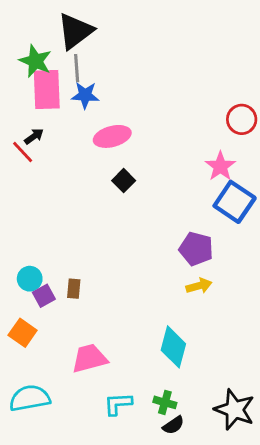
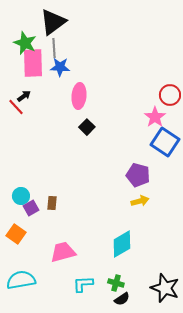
red circle: (242, 119) -> (170, 95), moved
pink ellipse: (112, 136) -> (79, 96), turned -70
cyan diamond: (173, 347) -> (122, 244), turned 44

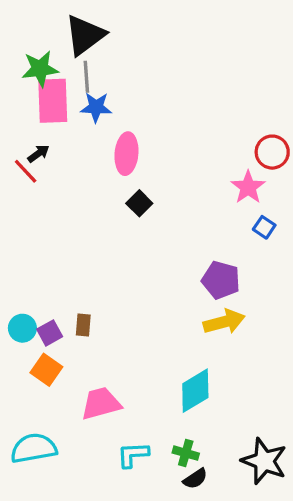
green star: (25, 43) -> (40, 69), turned -30
blue square: (165, 142) -> (264, 227), size x0.5
cyan circle: (21, 196) -> (22, 328), moved
yellow arrow: (140, 201) -> (224, 322), size x1.4
orange square: (16, 234) -> (46, 370), moved

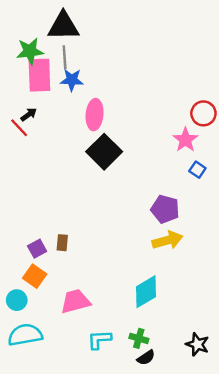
black triangle: (85, 35) -> (63, 26), turned 36
black square: (139, 203) -> (104, 152), size x1.8
cyan circle: (22, 328) -> (17, 300), moved
black star: (264, 461) -> (197, 344), size x0.7

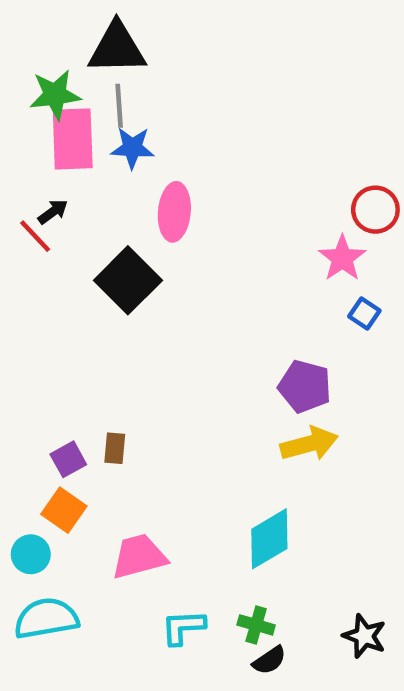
black square: (104, 152) -> (128, 280), moved

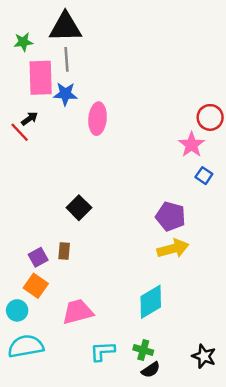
green star: (55, 95) -> (23, 42), moved, size x0.7
blue star: (132, 148) -> (65, 94), moved
black square: (128, 280) -> (79, 208), moved, size x0.7

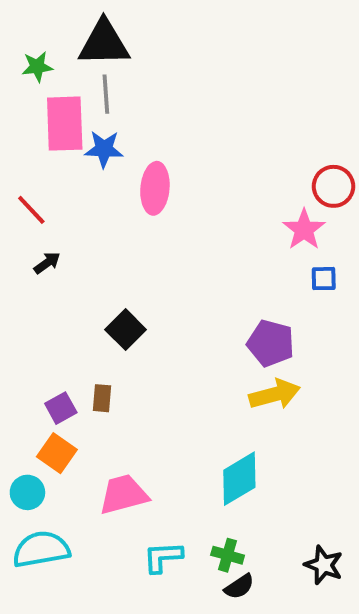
black arrow: (29, 119) -> (47, 263), moved
blue square: (204, 176) -> (324, 279), turned -35

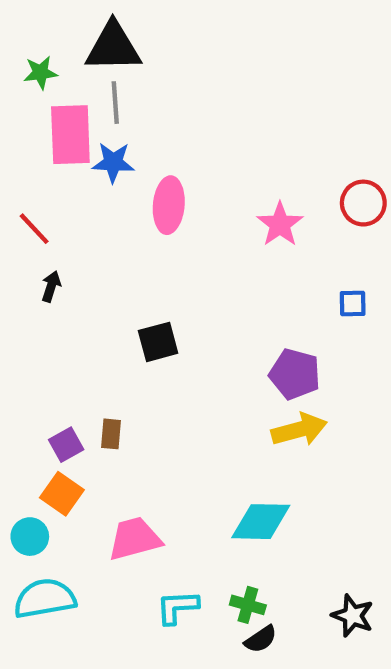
pink star: (304, 230) -> (280, 224), moved
black arrow: (47, 263) -> (51, 286), turned -36
black square: (126, 330) -> (158, 342), moved, turned 30
cyan diamond: (239, 479) -> (261, 522), turned 32

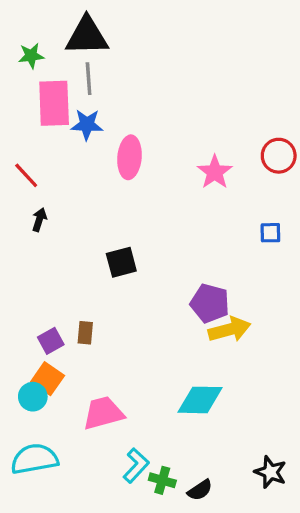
purple pentagon: (295, 374) -> (210, 303), moved
cyan circle: (30, 537) -> (33, 397), moved
green cross: (248, 605) -> (162, 480), moved
cyan L-shape: (177, 607) -> (136, 465), turned 136

